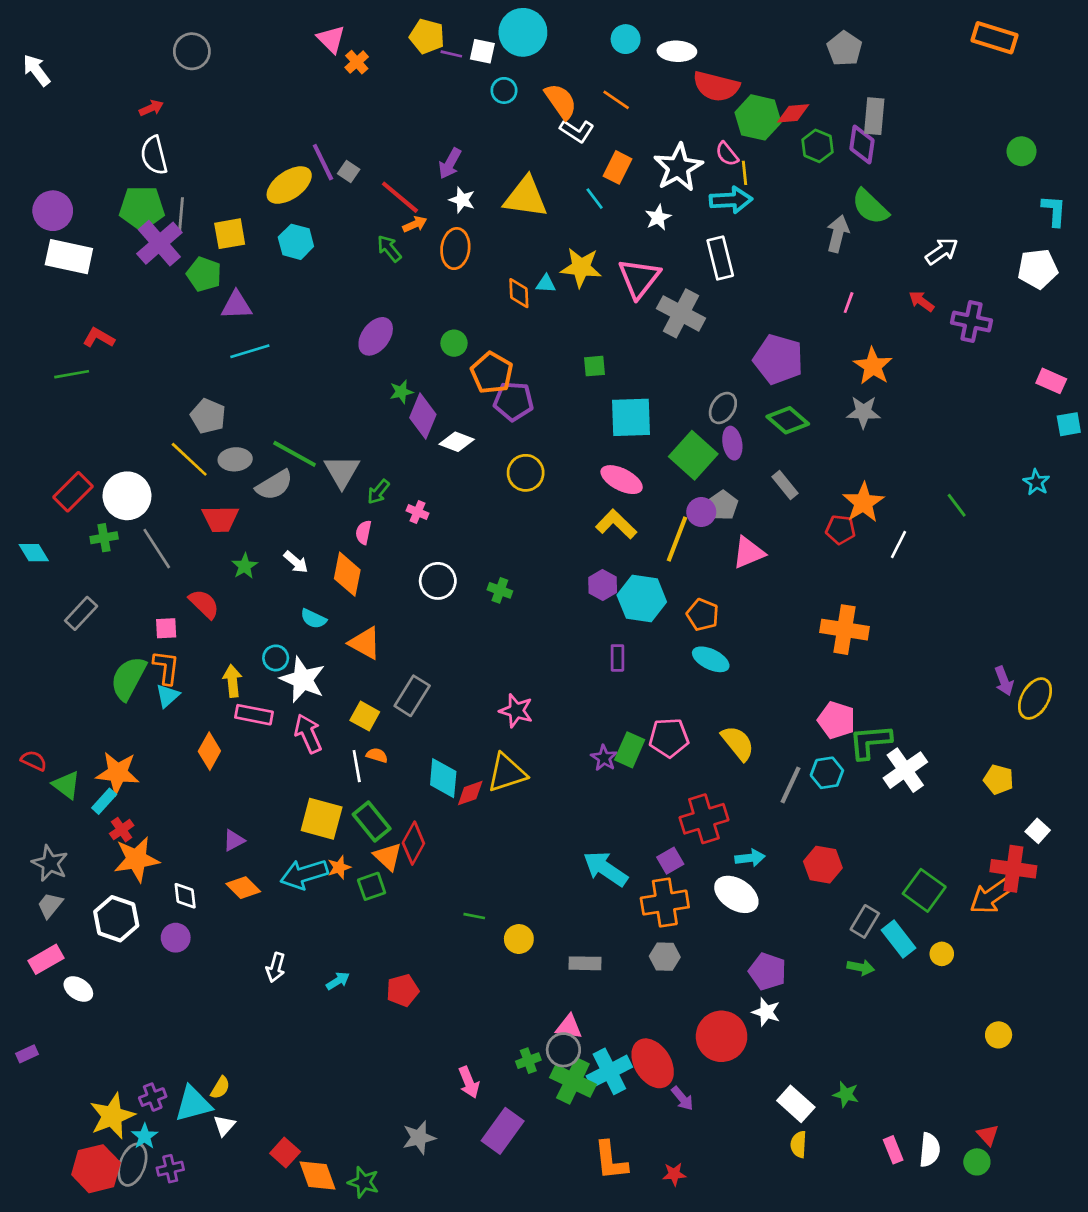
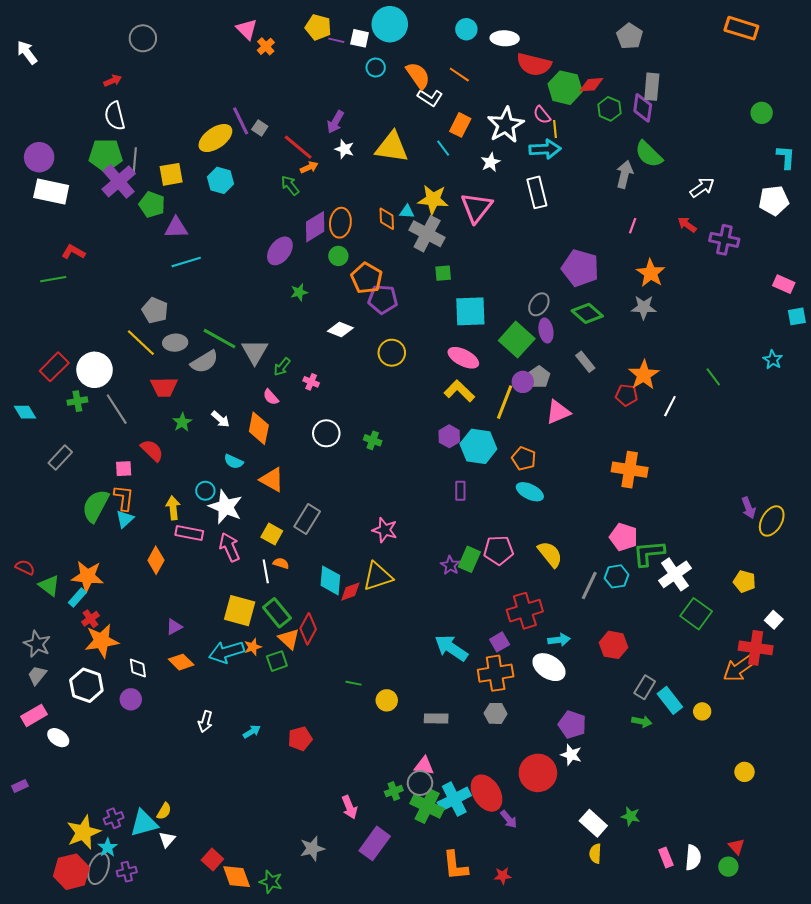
orange ellipse: (455, 249) -> (340, 223), moved
gray cross: (681, 313) -> (427, 234), moved
purple diamond: (423, 416) -> (315, 227), moved, turned 36
pink semicircle: (363, 532) -> (271, 397), turned -54
green square: (924, 890) -> (696, 614), moved

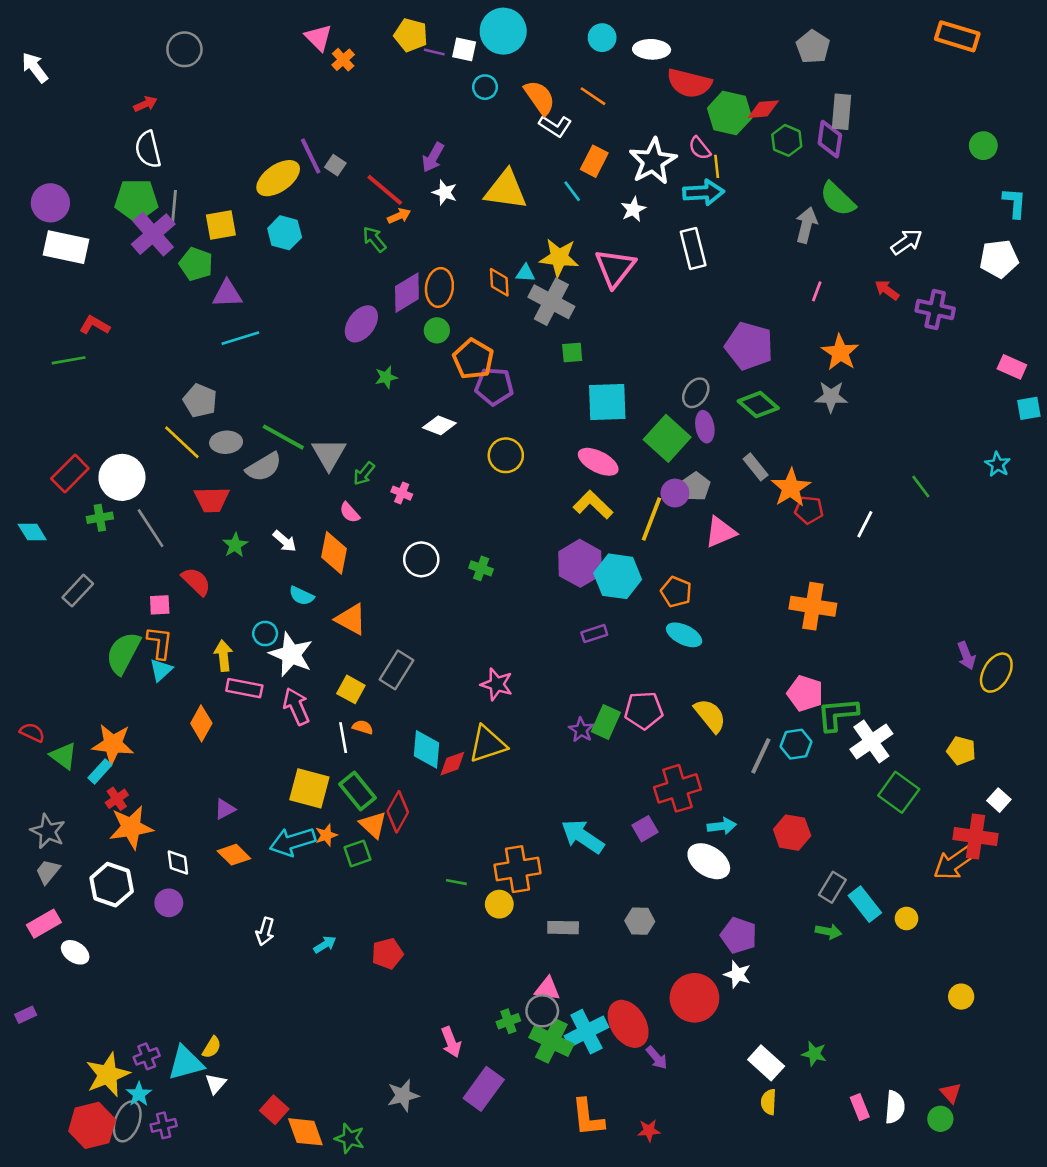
orange star: (644, 375) -> (791, 488), moved
purple hexagon: (449, 436) -> (580, 563), size x1.6
purple rectangle: (460, 491) -> (594, 634), turned 72
orange cross: (496, 673) -> (518, 869), moved

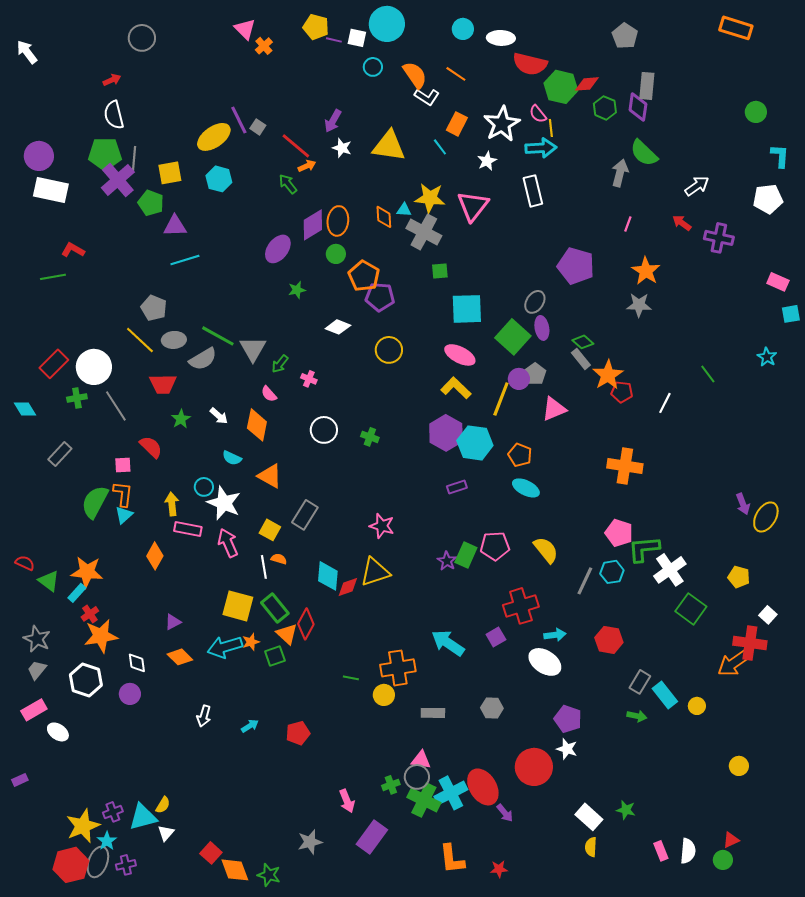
green diamond: (758, 405) -> (583, 342), moved, size x0.7
red triangle: (951, 1093) -> (731, 840), turned 48

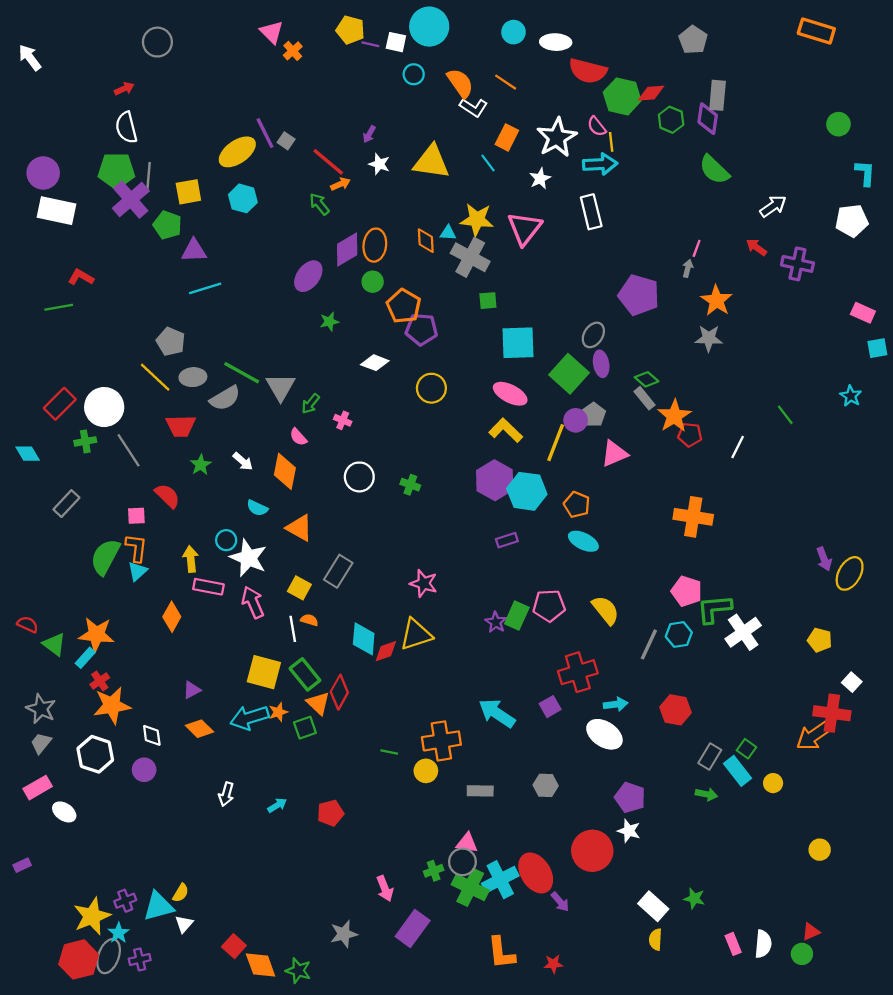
purple arrow: (333, 121) -> (369, 134), size x0.7
gray arrow: (620, 173) -> (688, 268), moved, size x0.6
green square: (691, 609) -> (746, 749), moved, size x0.6

